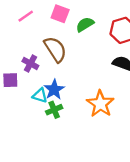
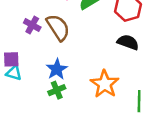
purple cross: (30, 64) -> (32, 25), moved
cyan triangle: (40, 95) -> (14, 73), moved

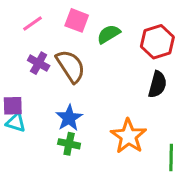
black semicircle: (128, 42) -> (157, 84), turned 85
green cross: (57, 90) -> (69, 144), turned 35

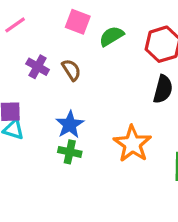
pink line: (33, 23) -> (15, 25), moved
brown semicircle: (71, 66) -> (71, 70), size x0.6

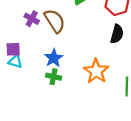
brown semicircle: (71, 70) -> (55, 21), size x1.6

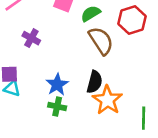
brown semicircle: (55, 21) -> (101, 41), moved
black semicircle: (117, 34) -> (95, 82), moved

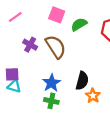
brown semicircle: (101, 41) -> (56, 47), moved
orange star: (107, 100) -> (93, 96), size x0.6

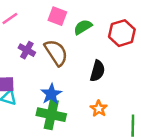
black semicircle: (82, 81) -> (97, 71), moved
green cross: (51, 101) -> (51, 115), size x1.6

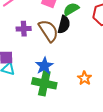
purple cross: (27, 50) -> (24, 29), turned -32
black semicircle: (97, 71) -> (64, 25), moved

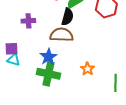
brown semicircle: (48, 31) -> (61, 35), moved, turned -55

